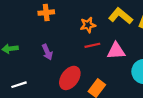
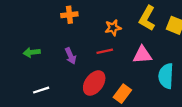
yellow L-shape: (121, 16) -> (147, 18), turned -100
red line: (92, 45) -> (105, 51), moved

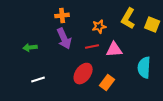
pink triangle: (142, 55) -> (114, 49), moved
purple arrow: (71, 56) -> (64, 38), moved, size x1.5

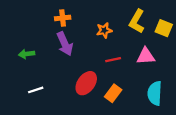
red line: (92, 46) -> (113, 60), moved
pink triangle: (114, 49) -> (146, 56), moved
cyan semicircle: (144, 68) -> (155, 93), moved

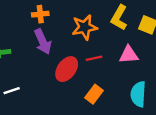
orange star: (104, 30) -> (85, 27), size x1.5
red ellipse: (86, 83) -> (67, 69), moved

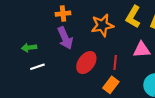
red line: (94, 58) -> (115, 63), moved, turned -72
white line: (12, 91) -> (37, 67), moved

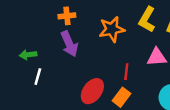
red ellipse: (86, 63) -> (92, 91), moved
white line: (37, 67) -> (38, 77), turned -56

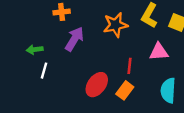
orange cross: (67, 16) -> (62, 12), moved
purple arrow: (69, 44) -> (74, 39), turned -125

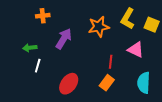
orange cross: (62, 12) -> (43, 16), moved
pink triangle: (159, 52) -> (136, 50), turned 30
red ellipse: (97, 85) -> (69, 84), moved

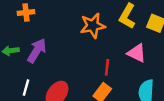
purple arrow: (64, 39) -> (37, 51), moved
white line: (38, 66) -> (26, 88), moved

